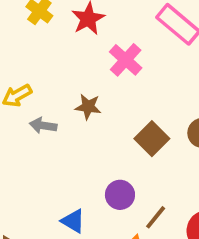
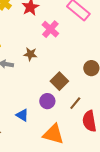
brown square: (152, 139) -> (59, 81), moved
brown line: (156, 217) -> (75, 103), moved

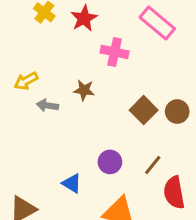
pink cross: (50, 29) -> (115, 52), turned -30
brown square: (59, 81) -> (144, 110), moved

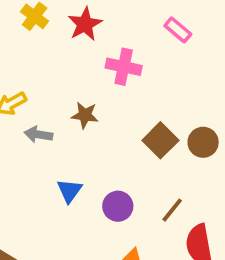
pink rectangle: (157, 23) -> (178, 30), size x0.6
blue triangle: (72, 183) -> (69, 191), moved, turned 35

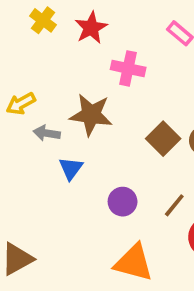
brown star: (85, 115) -> (91, 115), size x1.6
blue triangle: (69, 191) -> (71, 168), moved

